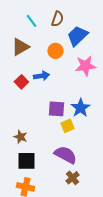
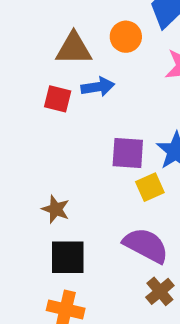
brown triangle: (20, 47) -> (74, 49), moved, turned 30
red square: (21, 82) -> (58, 99), turned -32

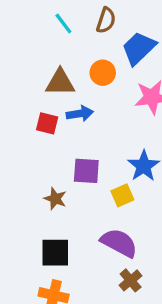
purple square: (128, 153) -> (86, 171), moved
brown star: (56, 209) -> (55, 199), moved

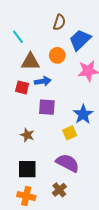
cyan line: (63, 24) -> (18, 37), moved
purple square: (86, 171) -> (47, 107), moved
brown cross: (131, 280) -> (59, 190), moved

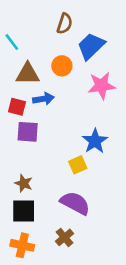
purple square: (47, 107) -> (28, 132), moved
brown star: (27, 135) -> (24, 183), moved

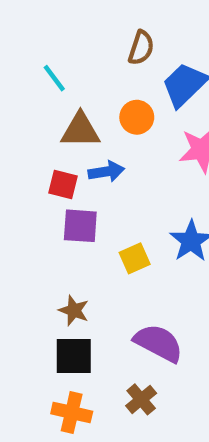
yellow square: (78, 165) -> (135, 258), moved

